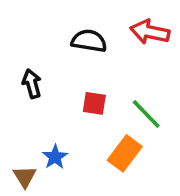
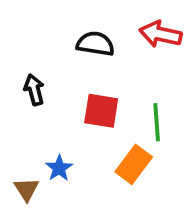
red square: (94, 103) -> (101, 111), size x1.4
green line: (146, 114) -> (157, 122), turned 40

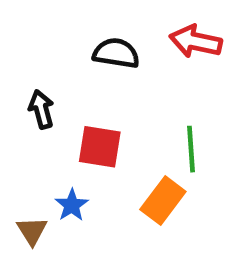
red square: (101, 111) -> (100, 147), moved

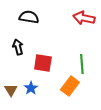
black semicircle: (116, 53) -> (29, 17), moved
brown triangle: (32, 231) -> (11, 90), moved

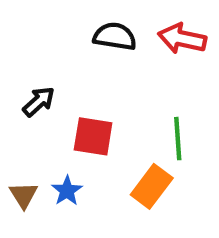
black semicircle: (29, 17) -> (115, 36), moved
black arrow: (18, 47) -> (39, 102), turned 63

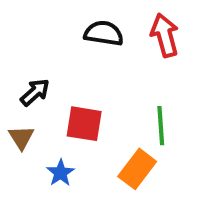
red arrow: (182, 39) -> (165, 35), turned 63
brown triangle: (24, 195) -> (21, 137), moved

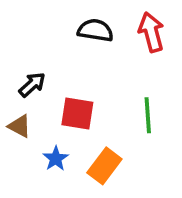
brown triangle: (21, 137) -> (20, 126), turned -30
orange rectangle: (137, 169) -> (104, 166), moved

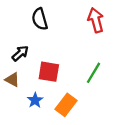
black semicircle: (95, 30) -> (40, 19), moved, turned -115
green line: (148, 115) -> (93, 73), turned 35

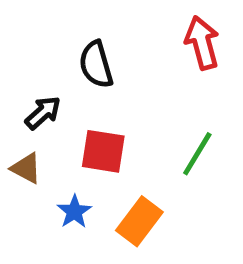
black semicircle: (40, 19) -> (96, 64), moved

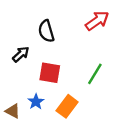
red arrow: (202, 43) -> (97, 21), turned 70
brown triangle: (26, 168) -> (13, 111), moved

